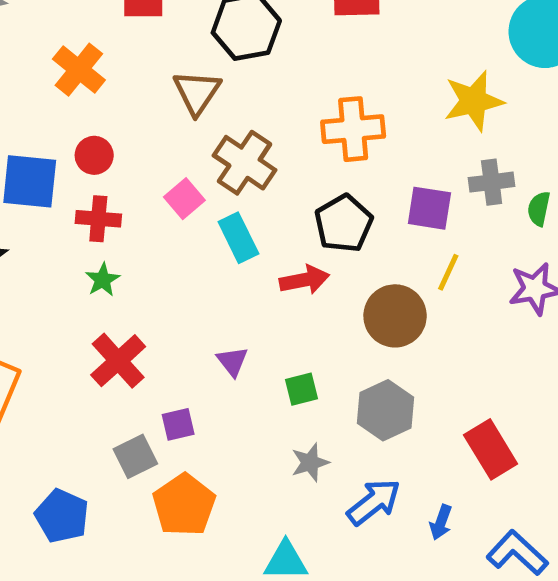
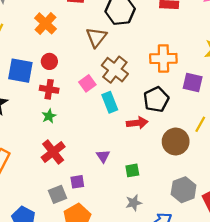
purple square: (429, 208) -> (193, 83), moved
gray hexagon: (386, 410) -> (184, 190), moved

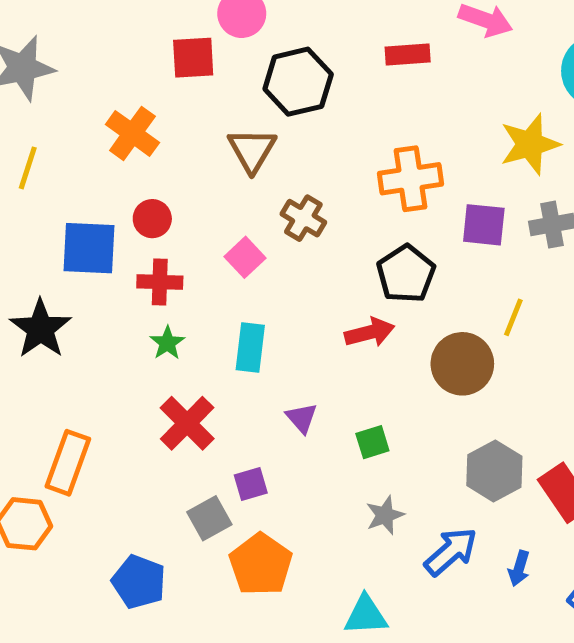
brown cross: (115, 70) -> (303, 218), size x0.7
cyan rectangle: (110, 102) -> (250, 347), moved, turned 36

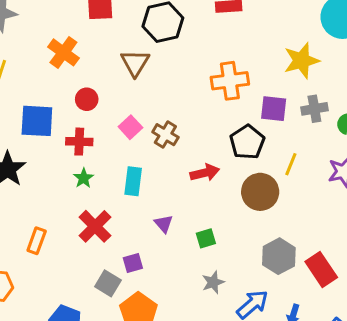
brown cross: (303, 218) -> (165, 135), moved
red circle: (152, 219) -> (87, 99), moved
black pentagon: (406, 274) -> (247, 142), moved
orange rectangle: (68, 463) -> (37, 241), moved, size x0.7
gray square: (209, 518) -> (108, 283), turned -30

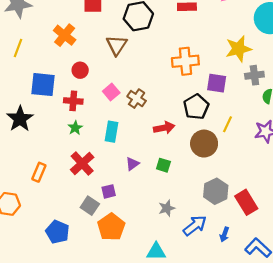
gray cross: (314, 109) -> (254, 75), moved
purple triangle: (164, 224) -> (132, 164), turned 32
green square: (206, 238) -> (163, 165), moved, turned 32

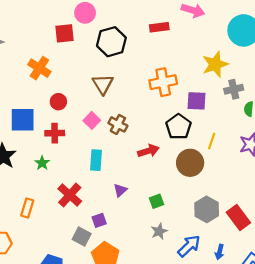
brown triangle: (117, 45) -> (103, 84), moved
green star: (75, 128) -> (42, 163), moved
green square: (163, 165) -> (156, 201), moved, turned -32

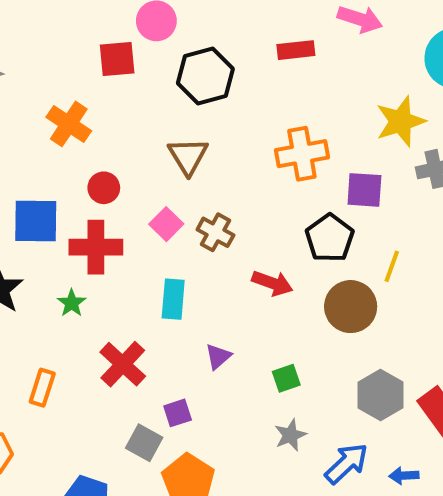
red cross: (55, 133) -> (96, 247), size x1.4
red arrow: (148, 151) -> (272, 283), turned 36
blue arrow: (220, 252) -> (404, 476), turned 72

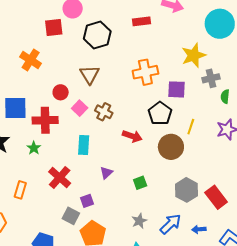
red circle: (104, 188) -> (61, 92), moved
gray star: (290, 435) -> (139, 221), moved

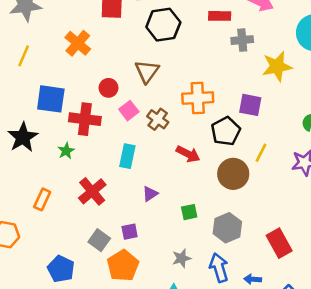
orange cross: (145, 72) -> (198, 98), moved
gray cross: (211, 78) -> (242, 40), moved
gray hexagon: (187, 190) -> (227, 228), moved
purple square: (87, 201) -> (130, 232), moved
blue arrow: (171, 224) -> (219, 268), turned -70

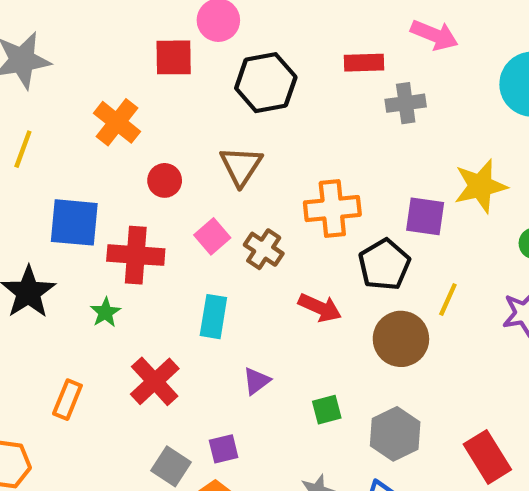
yellow star: (277, 66) -> (480, 186), moved
red circle: (109, 88) -> (165, 180), moved

